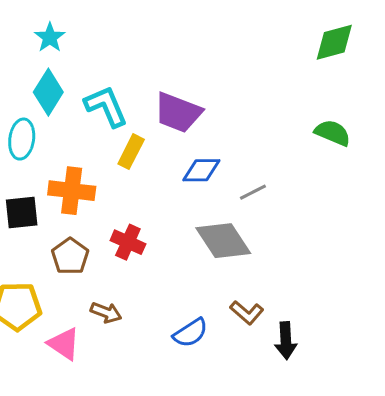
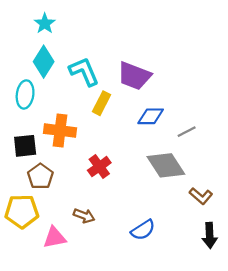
red cross: (128, 242) -> (99, 167), turned 30
brown pentagon: (70, 256) -> (40, 176), moved
brown L-shape: (247, 312) -> (201, 196), moved
pink triangle: (64, 344) -> (55, 238), turned -45

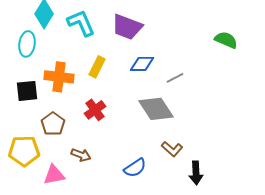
yellow rectangle: (102, 103) -> (97, 67), moved
brown pentagon: (40, 176) -> (53, 124), moved
brown L-shape: (201, 196) -> (172, 149), moved

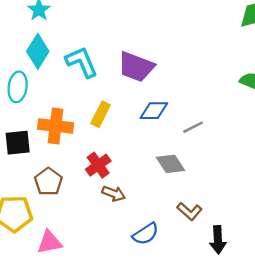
gray diamond: (156, 109) -> (170, 164), size x0.7
brown arrow: (81, 155) -> (114, 194), moved

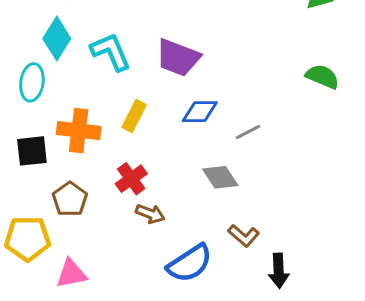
blue semicircle: (146, 234) -> (190, 263), size x1.4

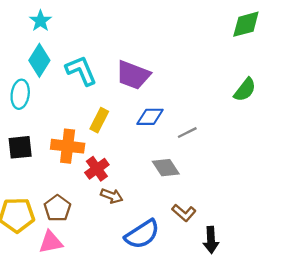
green semicircle: (322, 77) -> (245, 90), turned 105
orange cross: (79, 131) -> (68, 146), moved
brown pentagon: (70, 199) -> (57, 208), moved

